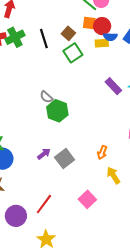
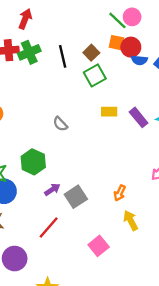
yellow rectangle: (102, 43) -> (109, 112), moved
green hexagon: (57, 111) -> (33, 162), moved
red line: (44, 204) -> (49, 228), moved

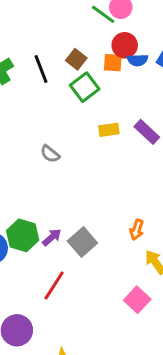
orange square: (116, 43) -> (113, 63), moved
green hexagon: (33, 162) -> (23, 235), moved
pink square: (99, 246) -> (137, 300), moved

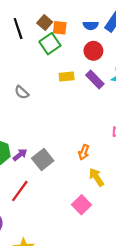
red circle: (125, 45) -> (93, 51), moved
orange square: (113, 63) -> (60, 28), moved

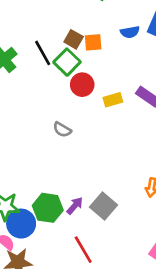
green square: (50, 44) -> (67, 62), moved
red circle: (93, 51) -> (82, 85), moved
red line: (20, 191) -> (83, 250), turned -55

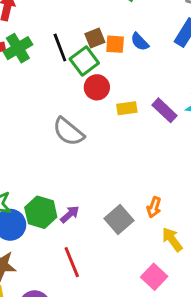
blue semicircle: (130, 32) -> (140, 42), moved, turned 48
brown square: (74, 39) -> (95, 38), turned 30
gray semicircle: (62, 130) -> (68, 132), size x1.6
gray square: (103, 206) -> (119, 220), moved

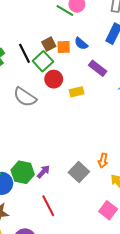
purple rectangle: (164, 110) -> (98, 68), moved
gray semicircle: (68, 132) -> (25, 97), moved

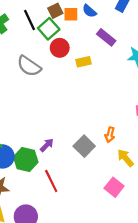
green hexagon: (23, 172) -> (26, 159), moved

